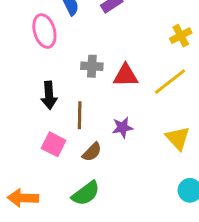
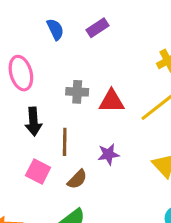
pink ellipse: (44, 31) -> (21, 73), moved

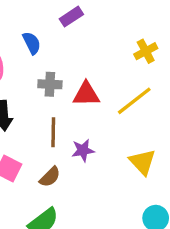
blue semicircle: (55, 29) -> (32, 43), moved
brown line: (65, 142) -> (53, 132), moved

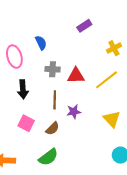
purple rectangle: (71, 17) -> (84, 26), moved

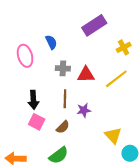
purple rectangle: (84, 26) -> (94, 25), size x1.6
black arrow: (23, 89) -> (33, 100), moved
yellow triangle: (112, 119) -> (113, 135), moved

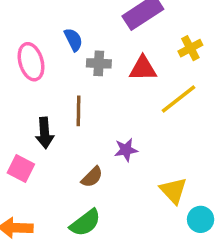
gray cross: (63, 68) -> (99, 63), moved
red triangle: (86, 75) -> (143, 68), moved
brown line: (65, 99) -> (78, 111), moved
pink square: (37, 122) -> (21, 169), moved

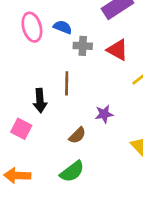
blue semicircle: (73, 40) -> (63, 27), turned -42
pink ellipse: (31, 62) -> (32, 27), moved
red triangle: (143, 68) -> (117, 50), turned 30

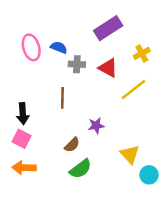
black arrow: (40, 101) -> (23, 114), moved
green semicircle: (72, 171) -> (80, 169), moved
orange arrow: (17, 176) -> (24, 168), moved

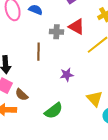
gray cross: (77, 64) -> (57, 32), moved
brown semicircle: (72, 145) -> (22, 95), moved, turned 88

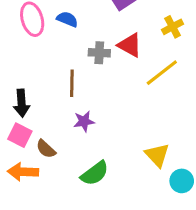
purple star: (67, 75) -> (84, 121), moved

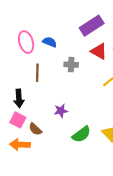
red triangle: (130, 45) -> (99, 51), moved
brown line: (72, 83) -> (37, 73), moved
green semicircle: (95, 173) -> (81, 134), moved

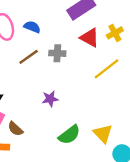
brown line: (37, 73) -> (29, 57), moved, turned 54
purple star: (61, 111) -> (50, 99), moved

